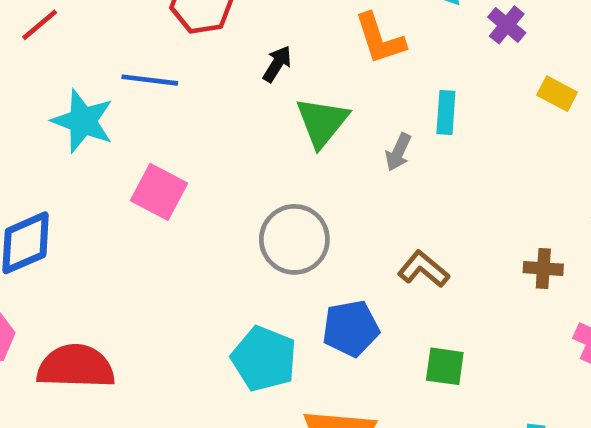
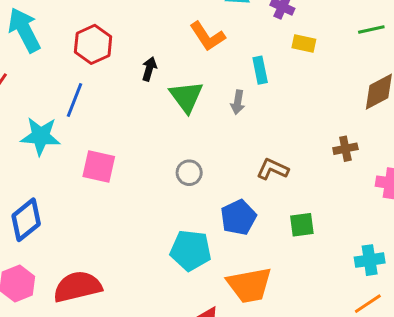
blue line: (150, 80) -> (74, 100), turned -60
yellow rectangle: (557, 94) -> (304, 43), moved
gray circle: (294, 239) -> (189, 173), size x0.6

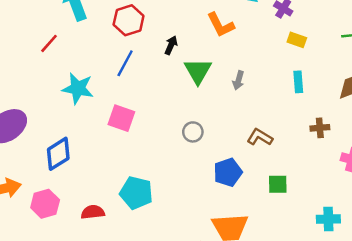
cyan rectangle: (260, 70) -> (298, 82), moved
blue line: (74, 100) -> (125, 63), moved
cyan pentagon: (191, 250) -> (136, 193), moved
red semicircle: (77, 287) -> (93, 212), size x0.6

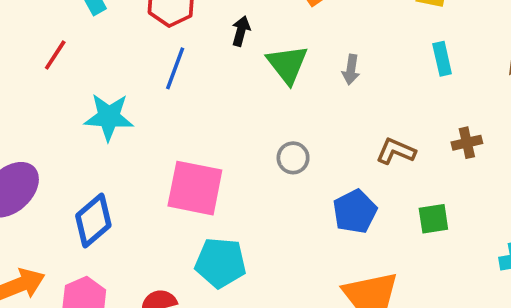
pink square: (121, 118) -> (195, 188), moved, size x1.4
brown cross: (320, 128) -> (467, 143), moved

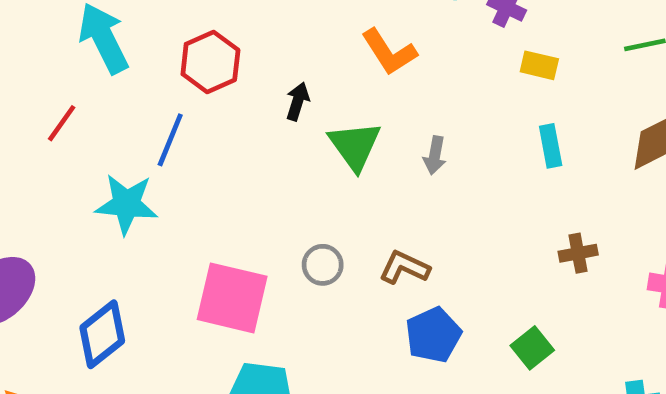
blue line: (175, 68) -> (170, 140), moved
brown L-shape: (396, 151) -> (404, 267), moved
gray circle: (293, 158) -> (323, 265), moved
green square: (433, 219) -> (532, 348), turned -32

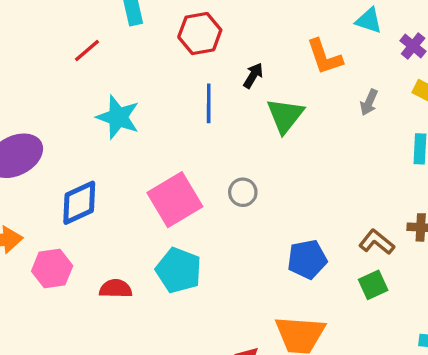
blue line: (170, 140) -> (209, 103), moved, turned -36
gray arrow: (435, 155) -> (369, 102), moved
brown L-shape: (404, 267) -> (377, 242), moved
pink square: (232, 298) -> (175, 200), turned 32

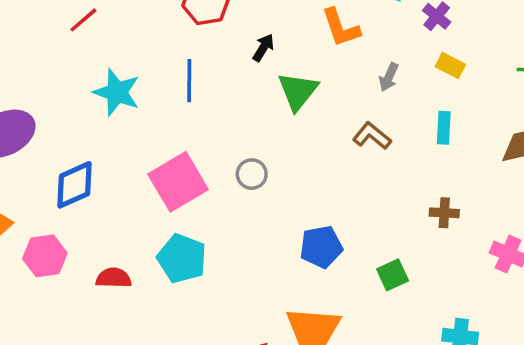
blue line: (209, 103) -> (189, 81), moved
brown L-shape: (377, 242) -> (372, 136), moved

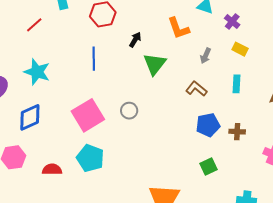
cyan star: (117, 92) -> (37, 72), moved
blue pentagon: (321, 247) -> (208, 125), moved

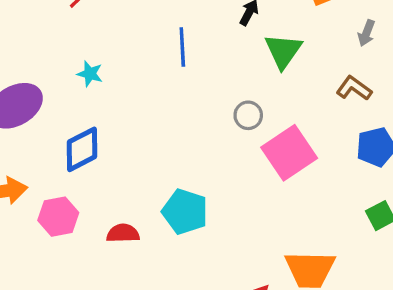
cyan star: (37, 72) -> (90, 74), size x0.6
gray circle: (129, 111) -> (248, 115), moved
pink square: (88, 115) -> (289, 153), moved

